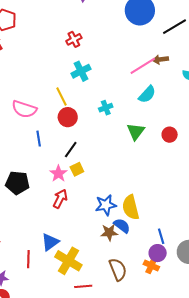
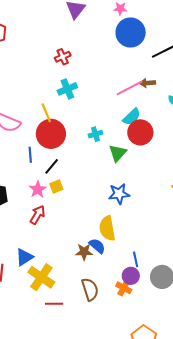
cyan cross: (106, 108) -> (95, 134), moved
red circle: (68, 117) -> (51, 134), size x1.5
red circle: (170, 135) -> (140, 132), moved, size x1.6
blue line: (39, 139) -> (30, 155), moved
blue star: (106, 205) -> (119, 194), moved

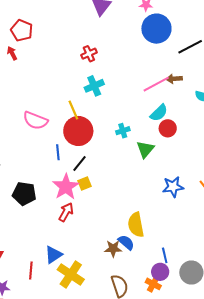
red circle: (140, 132) -> (168, 128), size x0.7
pink star: (38, 189) -> (66, 187), size x1.5
blue star: (119, 194) -> (173, 187), moved

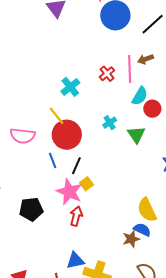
red cross: (89, 54) -> (107, 74), moved
pink line: (156, 84) -> (130, 69), turned -48
blue triangle: (54, 255) -> (75, 261), turned 36

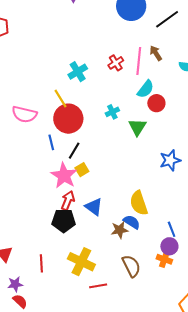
brown arrow: (146, 59) -> (156, 53), turned 70
black pentagon: (31, 209) -> (64, 221), moved
blue triangle: (75, 261) -> (94, 207), moved, turned 42

